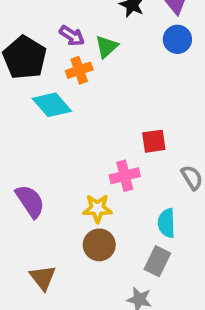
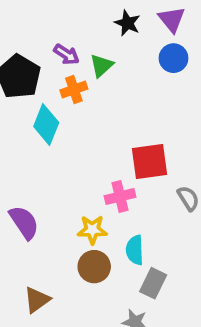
cyan diamond: (52, 105) -> (46, 125), turned 63
red square: (154, 141) -> (150, 161), size x1.5
cyan semicircle: (167, 223) -> (135, 250), moved
brown triangle: (43, 278) -> (37, 300), turned 32

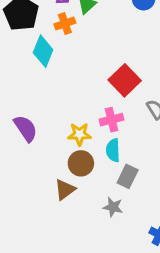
red square: (150, 161) -> (125, 80), turned -36
pink cross: (120, 197) -> (112, 120), moved
brown triangle: (37, 300) -> (65, 190), moved

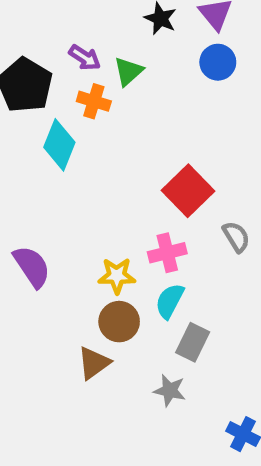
orange cross: (65, 23) -> (94, 101), turned 36
cyan semicircle: (113, 150) -> (170, 301), turned 30

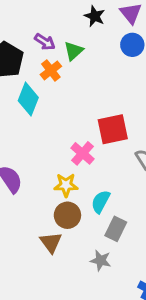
orange cross: (94, 101) -> (51, 70), turned 35
red square: (188, 191) -> (113, 129), turned 32
pink cross: (167, 253) -> (83, 153), moved, turned -35
brown triangle: (94, 363) -> (51, 242), turned -30

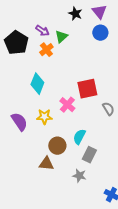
cyan diamond: (28, 99) -> (37, 84), moved
yellow star: (66, 185) -> (44, 117), moved
brown triangle: (51, 242) -> (46, 164), turned -49

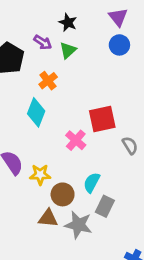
black star: (75, 14) -> (68, 22), moved
orange cross: (46, 50) -> (48, 81), moved
yellow star: (44, 117) -> (40, 175), moved
gray star: (79, 176) -> (78, 225), moved, size x1.5

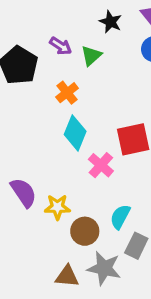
black star: (68, 22) -> (111, 22), moved
cyan diamond: (36, 112) -> (75, 133), moved
brown triangle: (48, 218) -> (67, 276), moved

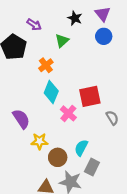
purple arrow: (61, 46) -> (34, 25), moved
purple semicircle: (24, 193) -> (21, 119), moved

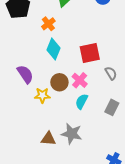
pink cross: (68, 113) -> (80, 80), moved
brown circle: (58, 157) -> (59, 82), moved
gray rectangle: (92, 167) -> (112, 107), moved

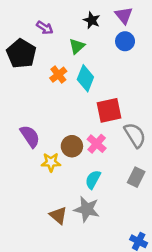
cyan diamond: (53, 49) -> (85, 78), moved
gray semicircle: (111, 73) -> (135, 135), size x1.5
cyan semicircle: (82, 101) -> (93, 180), moved
brown triangle: (48, 139) -> (58, 215), turned 35

